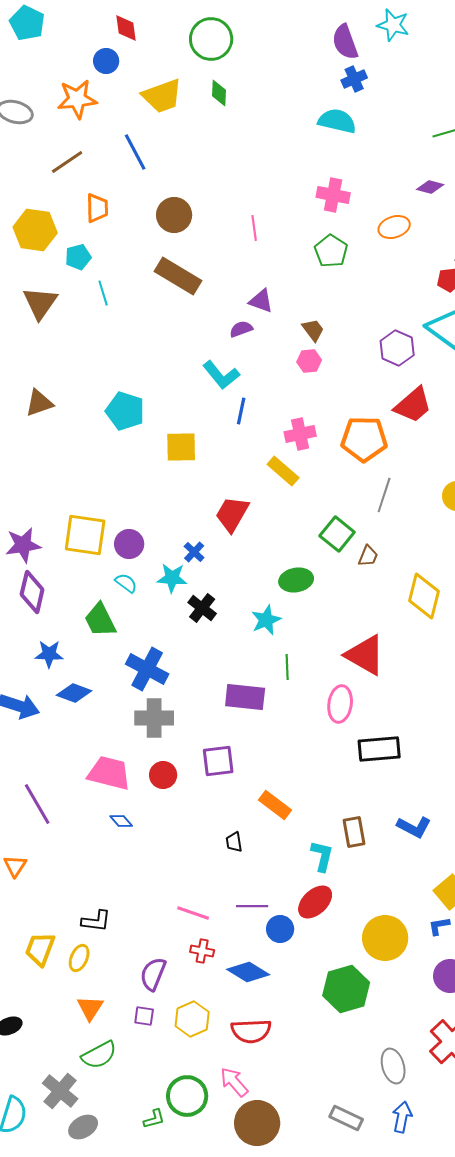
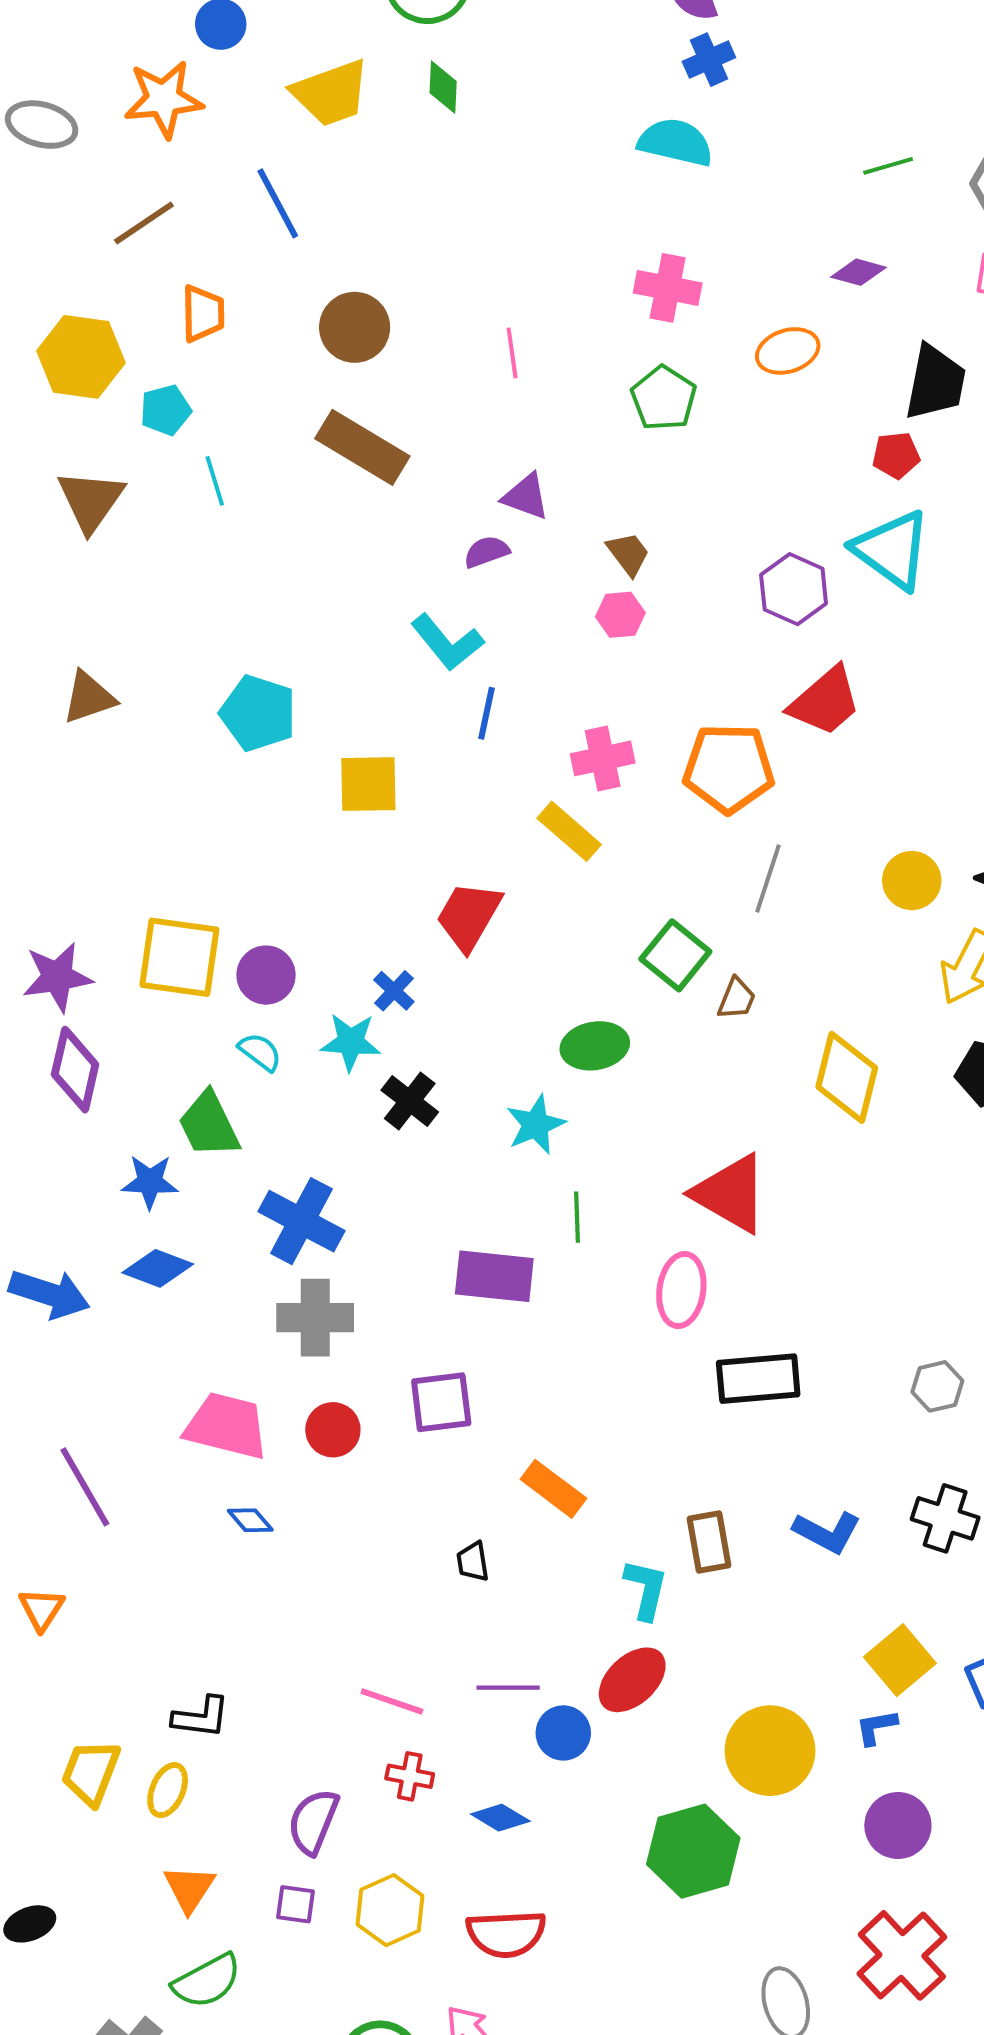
blue star: (49, 654) -> (150, 1182), moved
blue diamond: (248, 972) -> (500, 1818), size x0.7

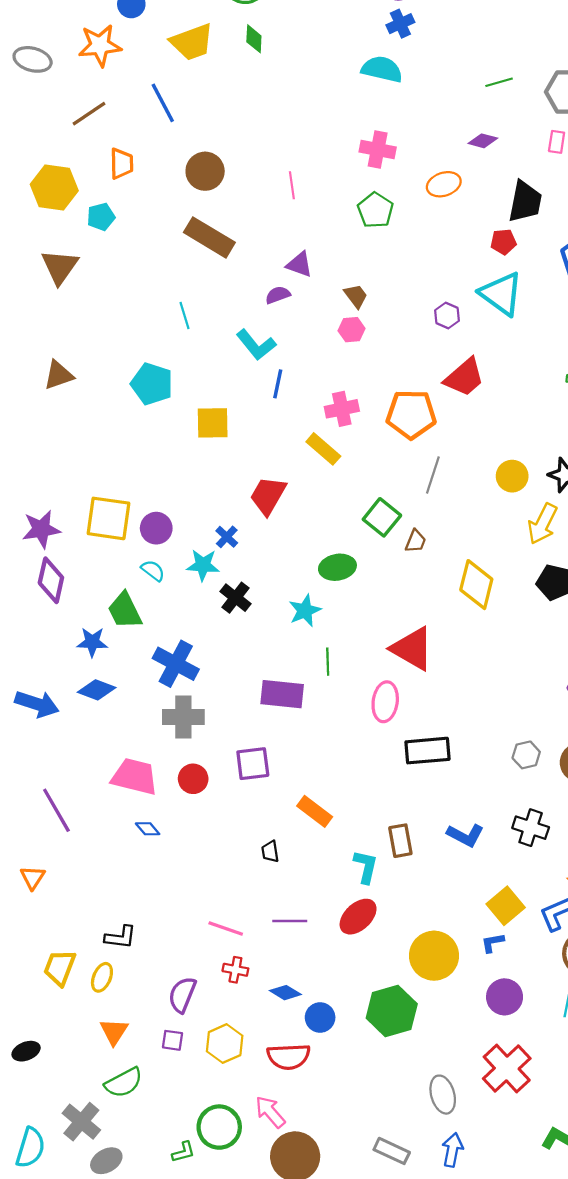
cyan line: (215, 481) -> (184, 316), moved
purple hexagon: (794, 589) -> (447, 316), size x0.7
blue circle: (563, 1733) -> (320, 1017), moved

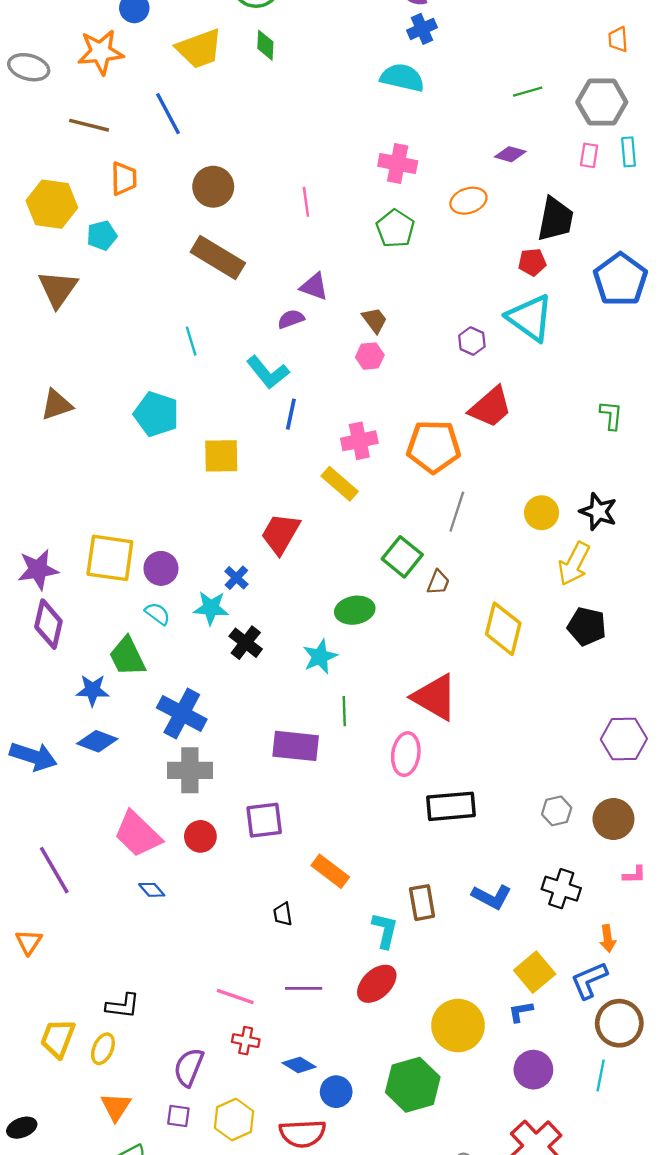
brown line: (89, 114) -> (89, 125), turned 48
pink trapezoid: (135, 777) -> (138, 834), turned -150

